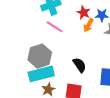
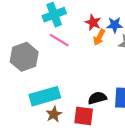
gray hexagon: (40, 56) -> (24, 57), moved
black semicircle: (80, 65) -> (97, 98), moved, turned -70

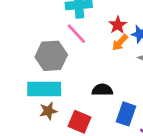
gray hexagon: (24, 57) -> (51, 56), moved
black semicircle: (97, 98) -> (102, 90), moved

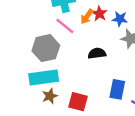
orange arrow: (120, 43) -> (87, 17), moved
black semicircle: (102, 90) -> (97, 53), moved

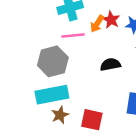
pink line: (65, 26) -> (73, 36), turned -42

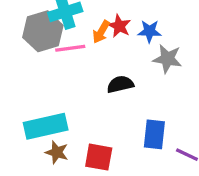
gray hexagon: (53, 61) -> (43, 31), moved
brown star: (60, 115) -> (57, 152), turned -30

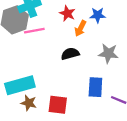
blue star: (149, 31) -> (98, 15), moved
orange arrow: (101, 32) -> (80, 28), moved
gray star: (167, 59) -> (108, 53), moved

